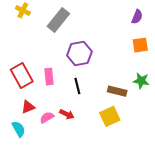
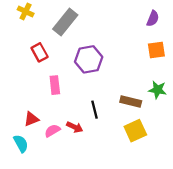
red rectangle: (22, 75) -> (40, 52), moved, size x0.7
black line: (77, 86) -> (94, 110), moved
yellow square: (110, 116) -> (135, 131), moved

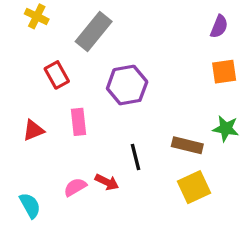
red triangle: (31, 119) -> (33, 130), moved

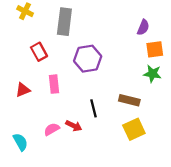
purple semicircle: (219, 26) -> (143, 27), moved
gray rectangle: (94, 31) -> (64, 22), turned -32
green star: (226, 129) -> (152, 74), moved

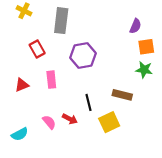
pink semicircle: (52, 129) -> (49, 122), turned 80
yellow square: (134, 129) -> (109, 122), moved
cyan semicircle: (20, 142) -> (20, 134), turned 91

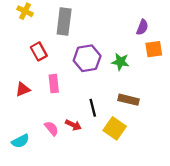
green star: (144, 70) -> (120, 62), moved
yellow square: (109, 122) -> (115, 128), turned -30

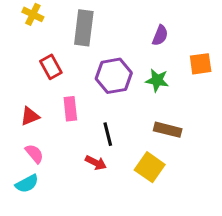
purple semicircle: (142, 27) -> (160, 35), moved
black line: (93, 108) -> (108, 134), moved
pink semicircle: (51, 128) -> (34, 154), moved

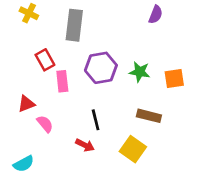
purple semicircle: (160, 35) -> (156, 15), moved
orange square: (201, 64) -> (174, 79), moved
pink rectangle: (70, 109) -> (62, 81), moved
pink semicircle: (34, 154) -> (45, 124), moved

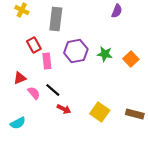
orange square: (174, 79) -> (131, 59), turned -35
brown rectangle: (149, 116) -> (135, 114), moved
black line: (96, 120) -> (53, 90), moved, turned -35

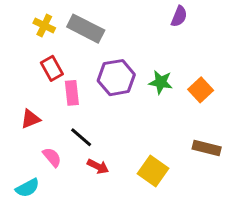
yellow cross: (22, 10) -> (44, 25), moved
gray rectangle: (56, 19) -> (86, 29), turned -70
pink semicircle: (34, 93) -> (52, 157), moved
brown rectangle: (135, 114) -> (207, 148), moved

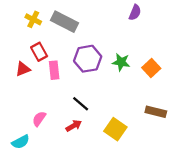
red triangle: (31, 119) -> (23, 69), moved
black line: (81, 137) -> (81, 104), moved
pink semicircle: (52, 157) -> (39, 119), turned -105
red arrow: (98, 166) -> (74, 126), turned -56

